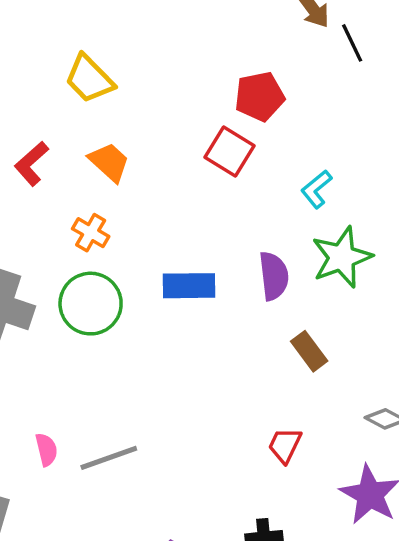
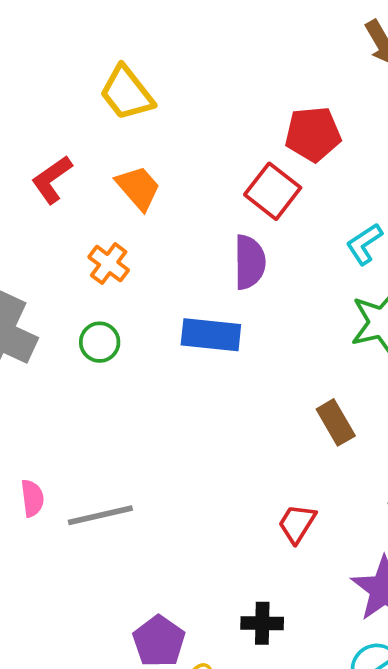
purple semicircle: (274, 276) -> (250, 262), moved
green circle: (91, 304) -> (100, 342), size x0.6

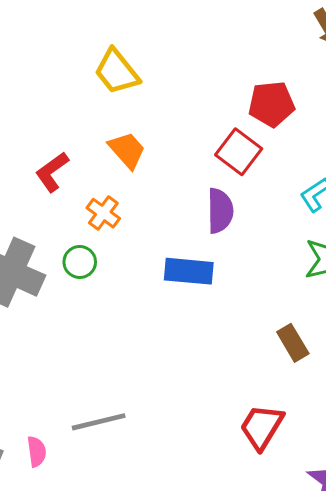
red L-shape: (52, 180) -> (52, 172), moved
green circle: (100, 342) -> (80, 262), moved
pink semicircle: (32, 498) -> (37, 452), moved
red trapezoid: (297, 524) -> (262, 427), size x1.4

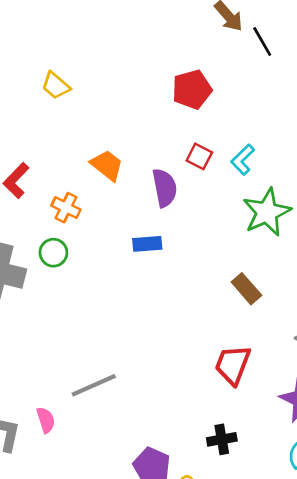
yellow trapezoid: (117, 72) -> (56, 86), size x0.7
orange trapezoid: (127, 150) -> (107, 165), moved
red square: (239, 152) -> (199, 156), moved, size x0.7
blue rectangle: (189, 271) -> (147, 244), size x0.7

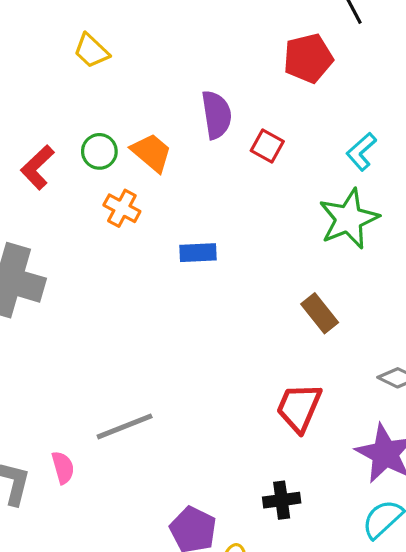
red pentagon: (192, 89) -> (308, 58), moved
cyan L-shape: (243, 160) -> (361, 152), moved
purple semicircle: (165, 188) -> (216, 115), moved
orange cross: (66, 208) -> (122, 208), moved
green circle: (53, 253) -> (99, 151), moved

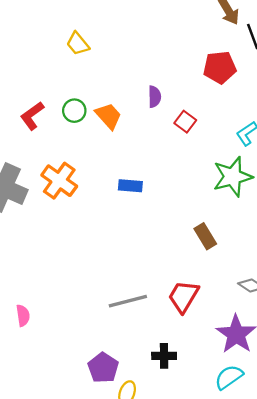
purple semicircle: (216, 115) -> (155, 97), size x0.7
orange cross: (122, 208) -> (59, 181), moved, size x1.5
gray line: (125, 426) -> (128, 301), moved

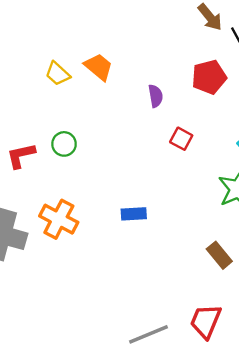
purple semicircle: (155, 97) -> (156, 96), moved
red L-shape: (32, 116) -> (21, 156), turned 32
orange trapezoid: (108, 116) -> (99, 67), moved

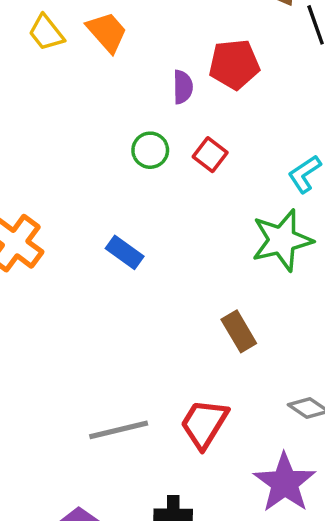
red pentagon: (209, 77) -> (234, 64), moved
green circle: (64, 144) -> (150, 150), moved
blue rectangle: (134, 214) -> (125, 252), turned 30

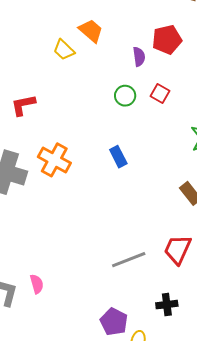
yellow trapezoid: (46, 33) -> (64, 50), moved
blue rectangle: (125, 252) -> (118, 157), turned 35

